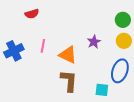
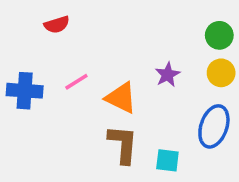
pink line: (43, 46) -> (76, 82), turned 48
blue cross: (14, 51) -> (25, 91), turned 30
cyan square: (102, 90) -> (167, 160), moved

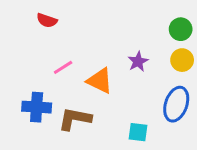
red semicircle: (57, 25) -> (47, 20), turned 36
blue cross: (25, 91) -> (37, 107), moved
brown L-shape: (123, 144) -> (75, 119), moved, turned -84

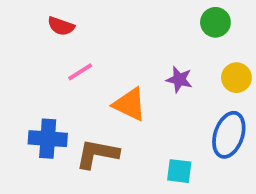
green circle: (181, 29) -> (215, 22), moved
purple star: (138, 62) -> (179, 80), turned -30
pink line: (63, 67) -> (80, 72), moved

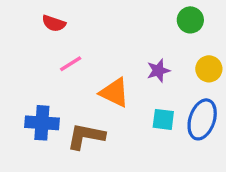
purple star: (179, 80) -> (158, 71), turned -30
cyan square: (179, 171) -> (163, 119), moved

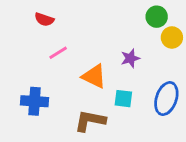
yellow circle: (209, 69) -> (172, 37), moved
cyan square: (163, 119) -> (123, 99), moved
brown L-shape: (86, 136) -> (90, 121), moved

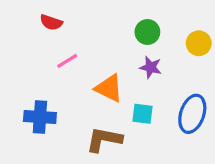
green circle: (157, 17) -> (147, 32), moved
purple star: (130, 58) -> (151, 67), turned 30

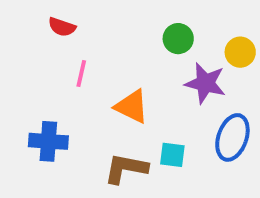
pink line: (67, 61) -> (81, 73), turned -45
purple star: (151, 67) -> (205, 83), moved, size x1.5
cyan square: (143, 114) -> (172, 155), moved

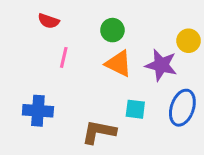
green circle: (178, 39) -> (112, 30), moved
orange triangle: (132, 106) -> (119, 64), moved
cyan square: (172, 155) -> (135, 109), moved

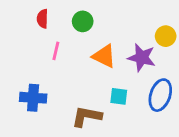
red semicircle: (49, 21) -> (42, 19), turned 72
green circle: (112, 30) -> (83, 21), moved

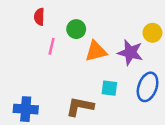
green circle: (83, 21) -> (76, 29), moved
orange triangle: (104, 56) -> (96, 51), turned -40
blue cross: (33, 98) -> (26, 109), moved

